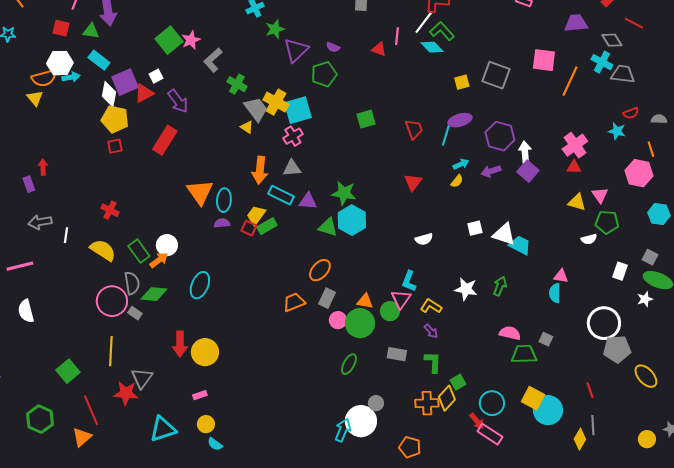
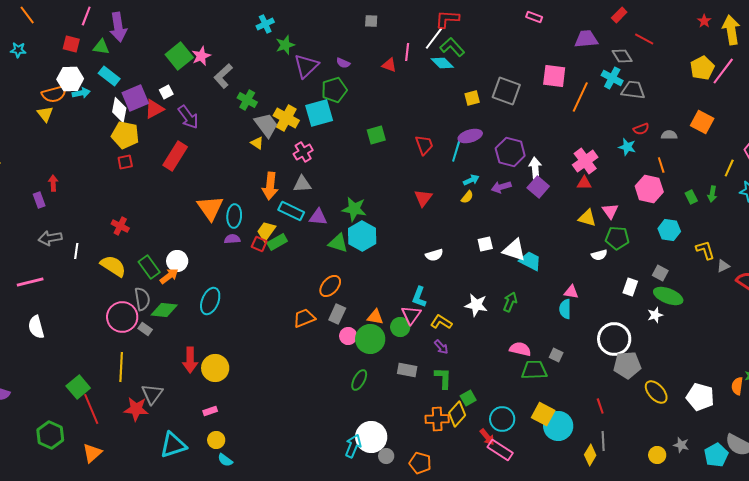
cyan square: (298, 110) -> (319, 113), moved
gray circle: (376, 403) -> (386, 456), moved
red line: (91, 410) -> (91, 409), moved

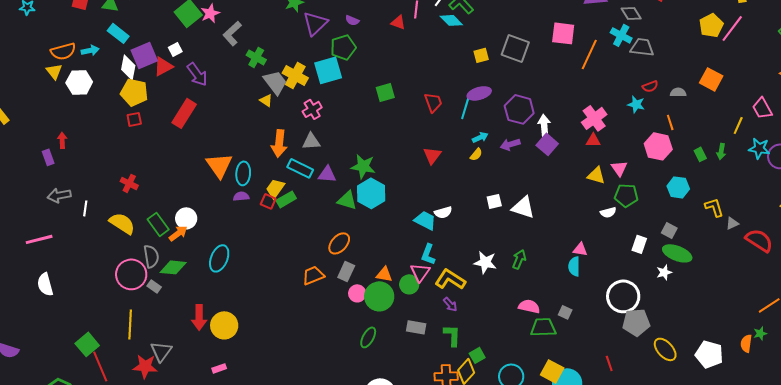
white hexagon: (70, 79) -> (79, 82), moved
cyan trapezoid: (530, 261) -> (425, 220), moved
yellow L-shape: (441, 322) -> (450, 279), size x1.4

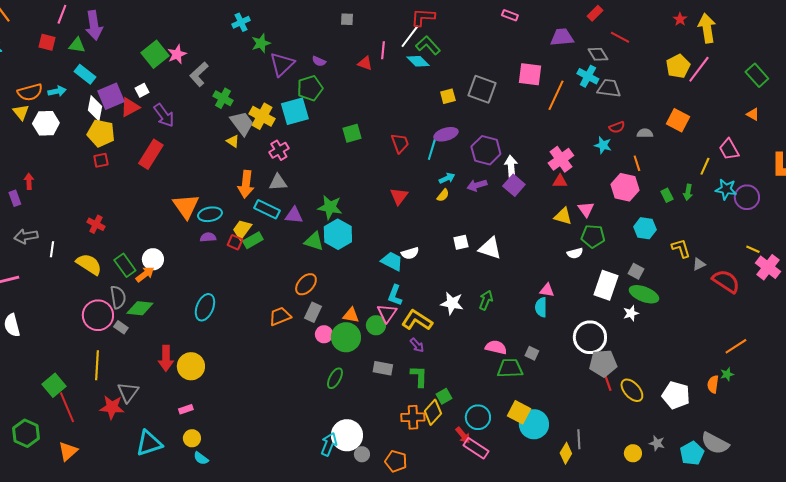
cyan ellipse: (243, 173) -> (210, 214), turned 75
white rectangle: (639, 244) -> (606, 285), size x1.6
cyan ellipse: (219, 258) -> (205, 307), moved
red line: (609, 363) -> (608, 383), moved

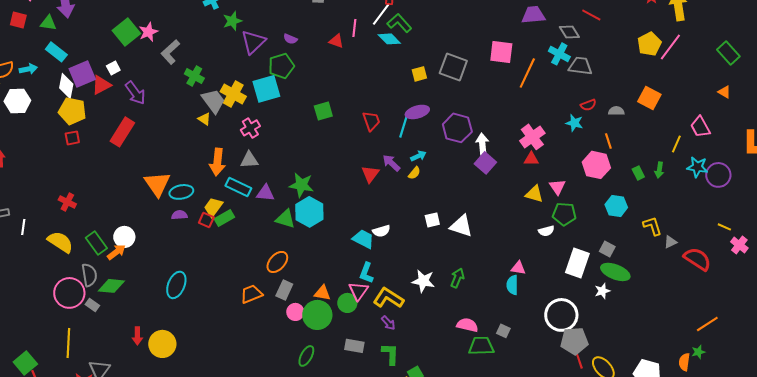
purple arrow: (477, 185) -> (391, 163), moved, turned 60
pink cross: (768, 267) -> (739, 245), size x0.7
red arrow: (166, 358) -> (137, 336), size x0.7

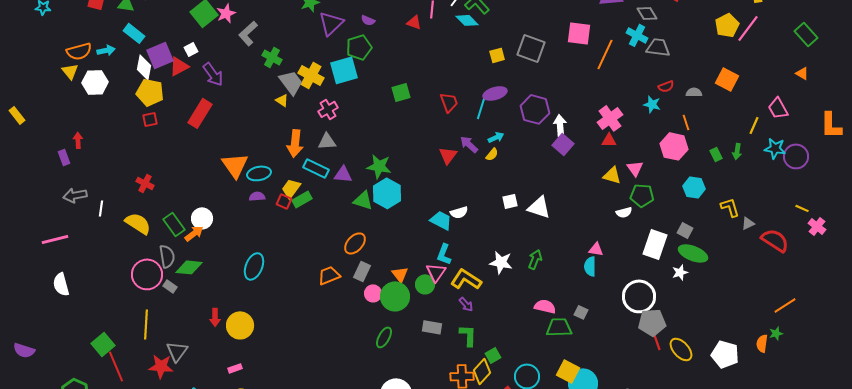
orange triangle: (322, 293) -> (400, 274), turned 42

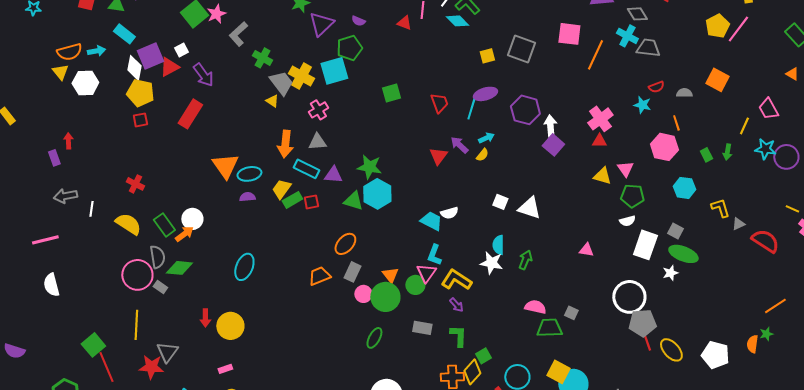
red square: (284, 201) -> (311, 202), moved, turned -35
white square: (510, 201) -> (500, 202), turned 35
white semicircle: (624, 212) -> (627, 221), moved
cyan semicircle: (590, 266) -> (498, 245), moved

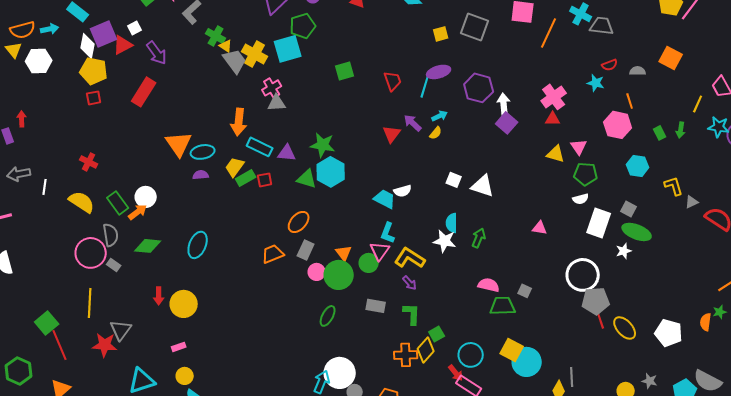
yellow triangle: (272, 101) -> (226, 46), moved
gray triangle: (317, 142) -> (277, 103), moved
green diamond: (179, 268) -> (148, 246), moved

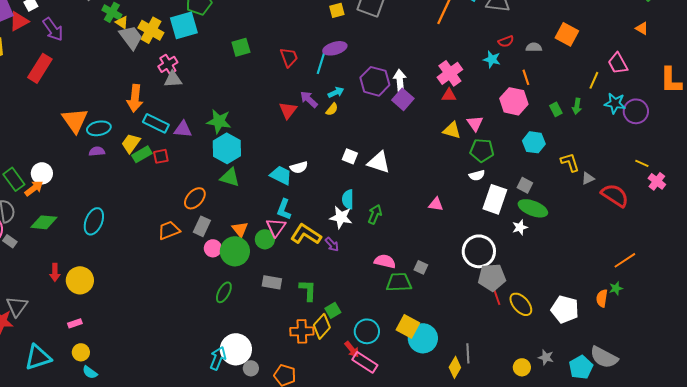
purple hexagon: (479, 88) -> (375, 81), moved
green triangle: (307, 179) -> (230, 177), moved
purple arrow: (410, 283) -> (332, 244), moved

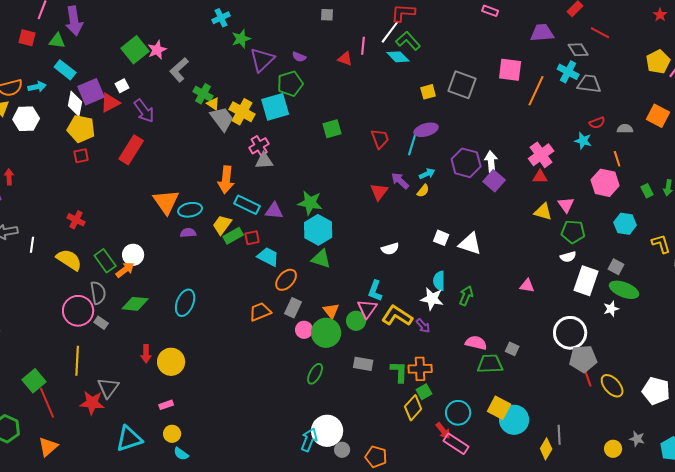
cyan trapezoid: (281, 175) -> (268, 257), moved
orange cross: (302, 331) -> (420, 369), moved

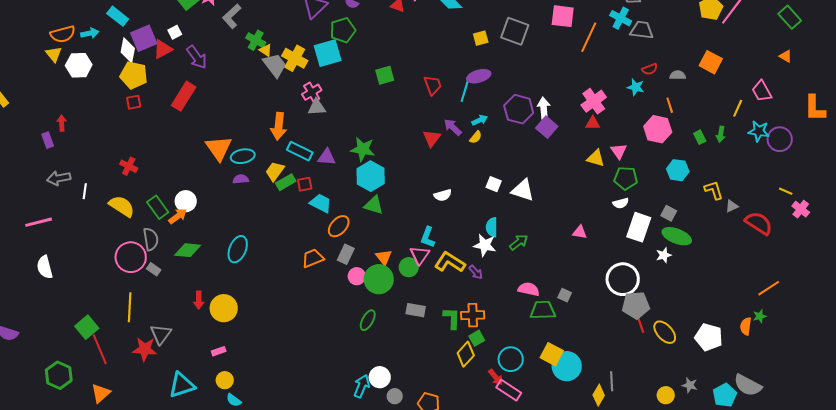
green arrow: (466, 296) -> (519, 242), turned 30
white circle: (327, 431) -> (380, 377), size x0.7

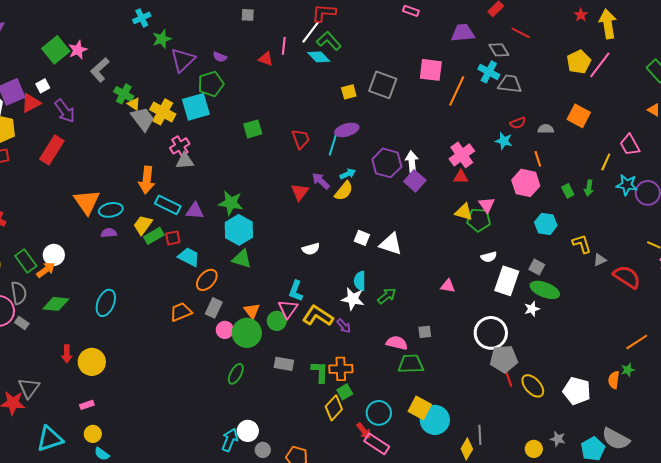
yellow semicircle: (476, 137) -> (344, 191), size x1.5
green pentagon: (626, 178) -> (479, 220), moved
gray square: (565, 295) -> (425, 332), moved, turned -32

